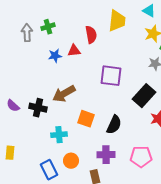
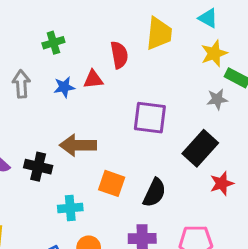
gray arrow: (27, 33) -> (21, 84), moved
brown arrow: (64, 94) -> (78, 145), turned 30

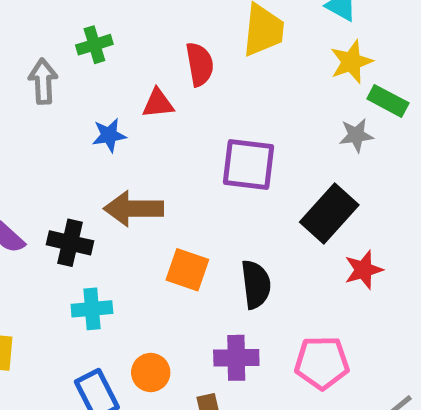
gray arrow: (21, 84) -> (43, 81), moved
blue star: (64, 87) -> (109, 135), moved
black semicircle: (154, 193) -> (256, 284), turned -32
cyan cross: (70, 208) -> (92, 309), moved

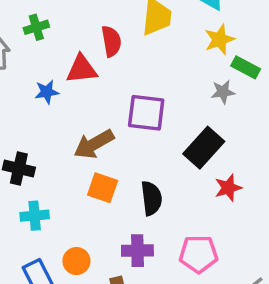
red triangle: (158, 103) -> (82, 69), size x1.4
brown arrow: (134, 209) -> (94, 144), moved, turned -30

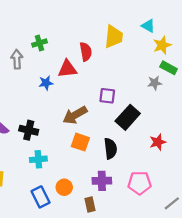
yellow star: (219, 39) -> (162, 45), moved
purple square: (146, 113) -> (107, 96), size x0.7
black rectangle: (204, 148) -> (128, 117), moved

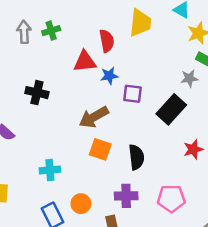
gray arrow: (17, 59) -> (24, 32), moved
blue star: (46, 83) -> (109, 76), moved
black rectangle: (128, 117) -> (171, 109), moved
black cross: (29, 130) -> (37, 93), moved

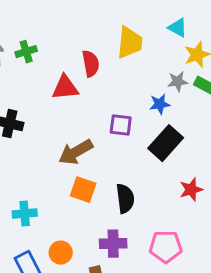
blue star: (109, 76) -> (160, 104), moved
gray star: (189, 78) -> (178, 82), moved

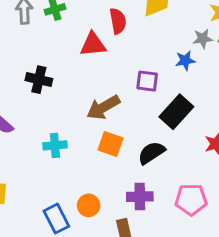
black rectangle: (166, 143) -> (176, 112), moved
black semicircle: (125, 199) -> (152, 153), turned -116
cyan cross: (25, 214) -> (55, 145), moved

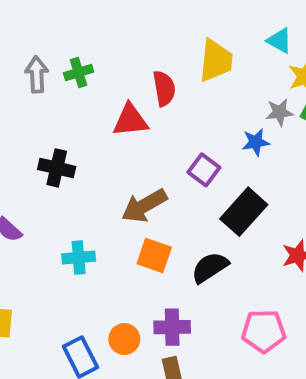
purple square: (147, 81) -> (204, 170), turned 30
purple cross: (140, 197) -> (172, 327), moved

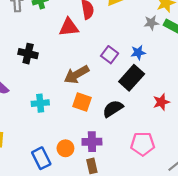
blue star: (256, 142) -> (138, 52), moved

